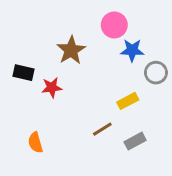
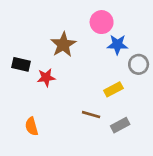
brown line: (102, 129) -> (91, 115), turned 48

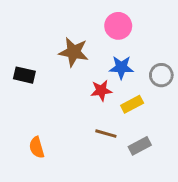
brown star: (63, 45) -> (74, 52), turned -30
blue star: (117, 45) -> (121, 67), moved
red star: (46, 78) -> (101, 90), moved

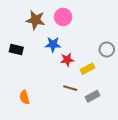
pink circle: (118, 26) -> (63, 17), moved
brown star: (74, 52) -> (36, 20), moved
blue star: (121, 67) -> (53, 44), moved

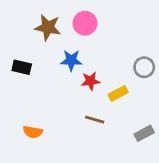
gray rectangle: (93, 96) -> (144, 133), moved
orange semicircle: (24, 97) -> (33, 132), turned -64

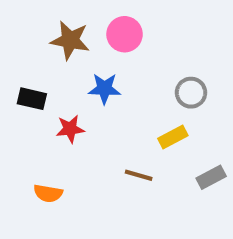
gray circle: (144, 67) -> (191, 93), moved
red star: (90, 81) -> (70, 129), moved
gray rectangle: (144, 133) -> (211, 177), moved

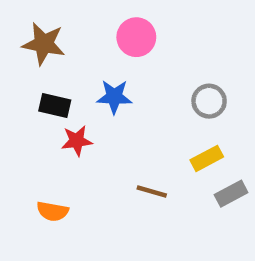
brown star: (70, 40) -> (44, 44), moved
black rectangle: (32, 99) -> (55, 106), moved
yellow rectangle: (173, 137) -> (207, 158), moved

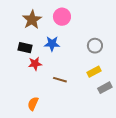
brown star: (44, 44) -> (32, 20), moved, turned 30
brown line: (152, 191) -> (60, 80), moved
orange semicircle: (53, 211) -> (33, 104), moved, turned 104

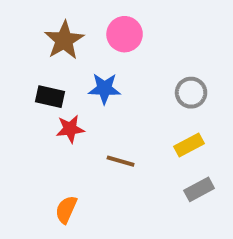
gray rectangle: (105, 88) -> (199, 189), moved

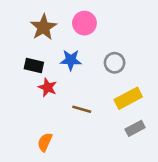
gray circle: (191, 93) -> (115, 63), moved
red star: (70, 129) -> (48, 87), turned 30
yellow rectangle: (189, 145) -> (128, 98), size x1.4

